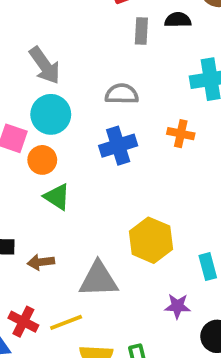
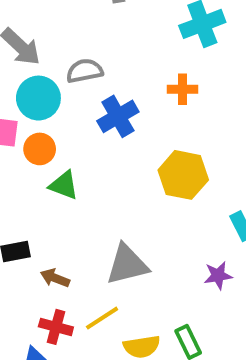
gray semicircle: (122, 94) -> (85, 71), moved
yellow hexagon: (151, 240) -> (183, 175), moved
brown arrow: (41, 262) -> (55, 278), moved, turned 40

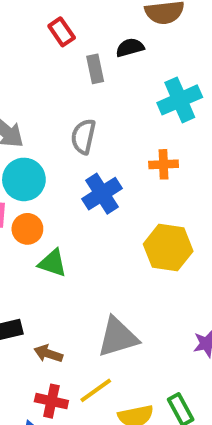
gray semicircle: (85, 71) -> (83, 137), moved, turned -64

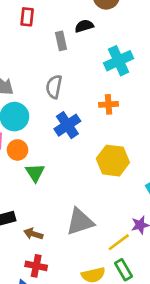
red rectangle: (62, 32) -> (27, 17), moved, turned 42
green triangle: (53, 263) -> (35, 173), turned 40
yellow line: (96, 390) -> (119, 242), moved

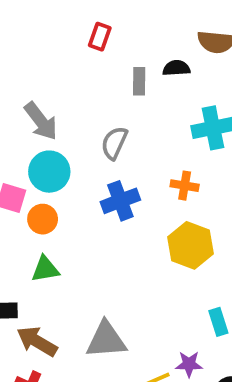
yellow hexagon: (113, 161) -> (190, 245), moved
green triangle: (35, 173) -> (45, 269), moved, turned 40
brown arrow: (33, 234) -> (37, 341), size x1.5

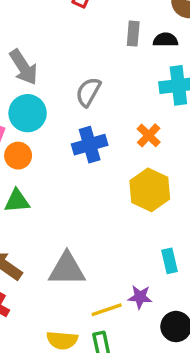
black semicircle: (176, 68) -> (166, 40), moved
gray rectangle: (139, 81) -> (133, 34), moved
orange cross: (185, 186) -> (149, 135), turned 30

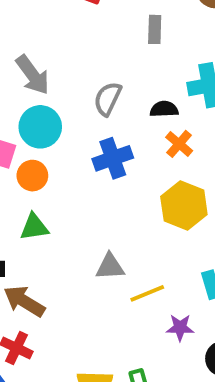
black semicircle: (166, 40) -> (164, 109), moved
gray triangle: (67, 269) -> (110, 267), moved, size x0.7
yellow line: (107, 310) -> (147, 293), moved

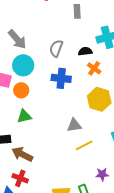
blue cross: (113, 158) -> (61, 78), turned 30
gray triangle: (110, 267) -> (74, 125), moved
purple star: (180, 328) -> (102, 174), moved

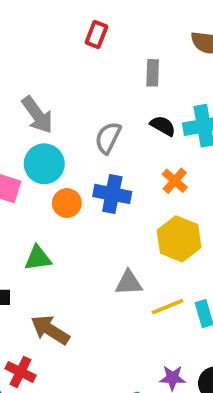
black semicircle: (85, 51) -> (163, 126), moved, turned 32
orange circle: (21, 90) -> (67, 203), moved
yellow line: (84, 145) -> (168, 307), moved
brown arrow: (22, 154) -> (50, 330), moved

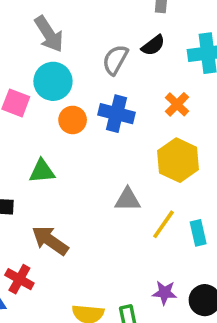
black semicircle: (163, 126) -> (153, 45), moved, turned 110
yellow line: (168, 307) -> (164, 224), turned -36

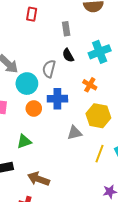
black semicircle: (153, 45) -> (68, 55), turned 112
cyan circle: (53, 81) -> (27, 84), moved
gray triangle: (128, 200) -> (75, 133), moved

